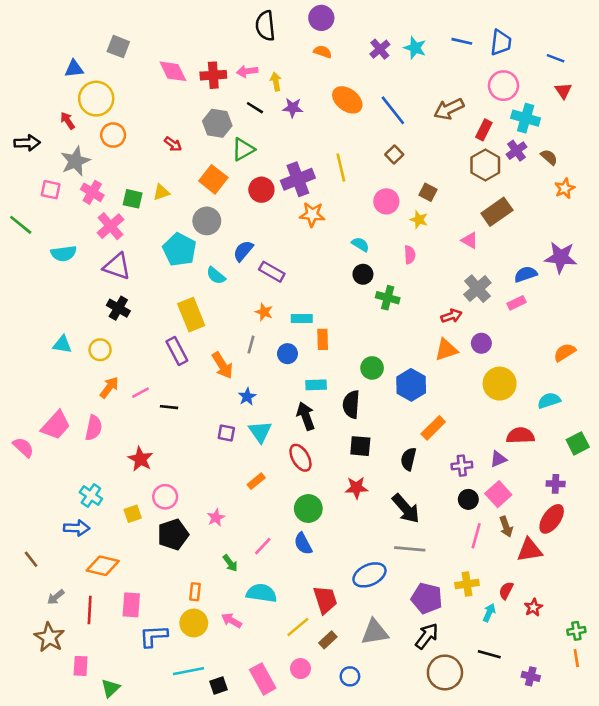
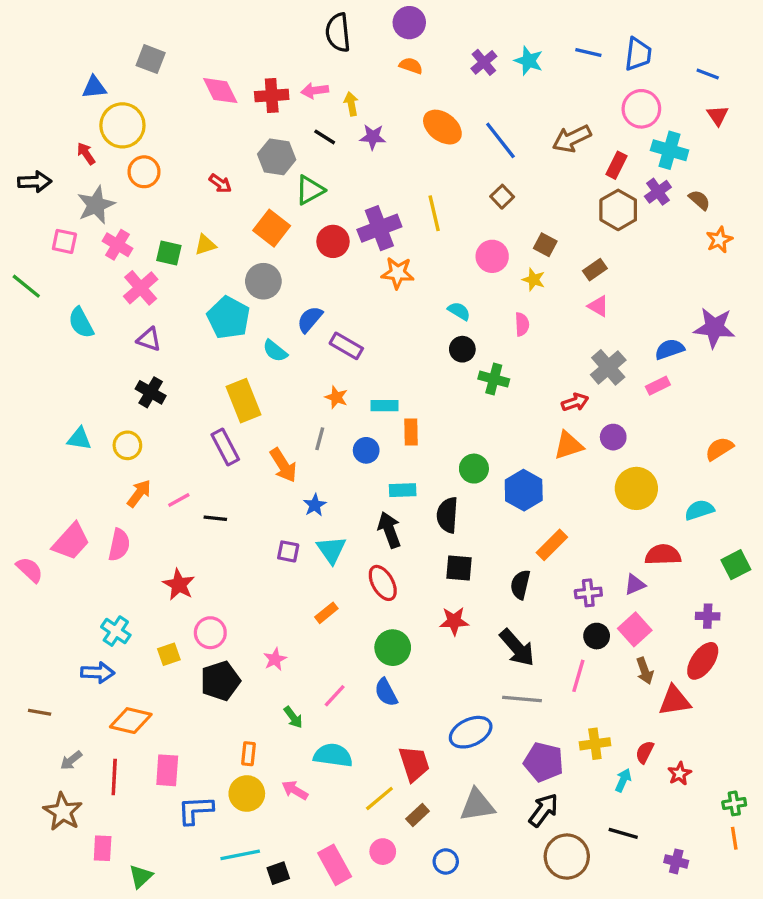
brown rectangle: (497, 212) -> (595, 270), moved, size x0.6
cyan semicircle: (64, 253) -> (81, 323), turned 70
purple triangle: (117, 266) -> (149, 339), size x0.7
pink line: (476, 536) -> (578, 676), moved
brown line: (31, 559) -> (40, 712), turned -42

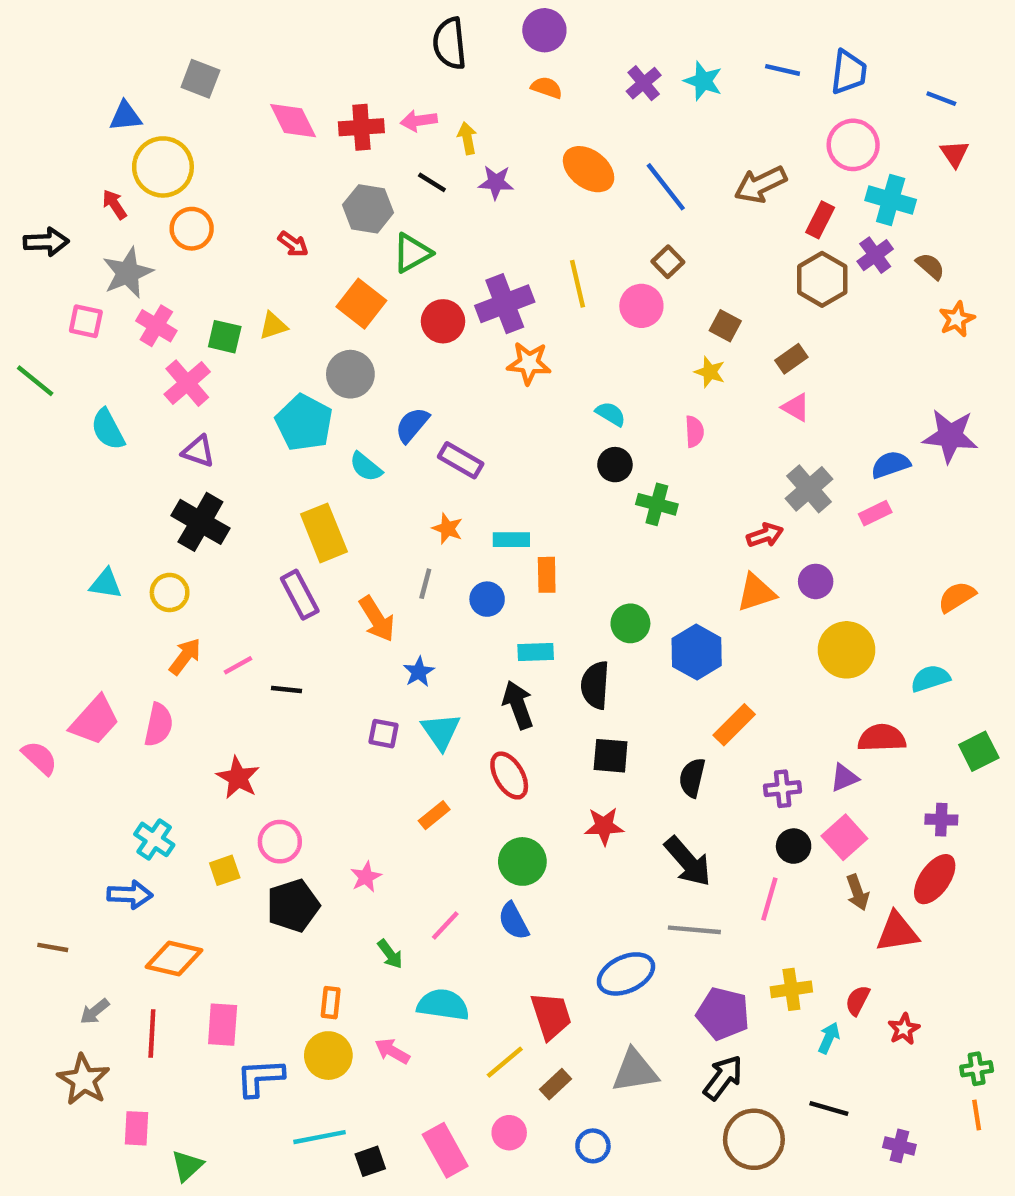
pink circle: (492, 256) -> (641, 306), moved
black cross: (151, 392) -> (200, 522), size x1.4

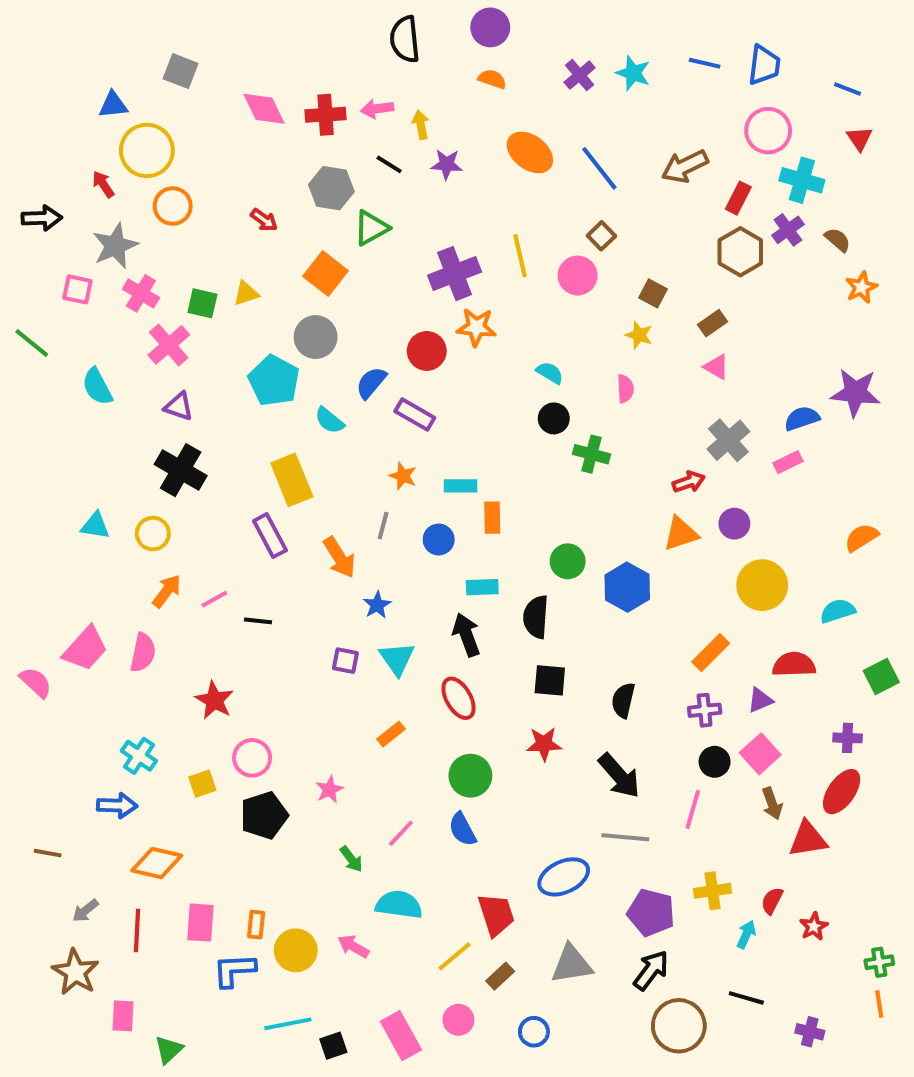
red circle: (443, 321) -> (427, 351), moved
orange rectangle: (734, 725) -> (711, 653), moved
orange rectangle: (331, 1003) -> (256, 925), moved

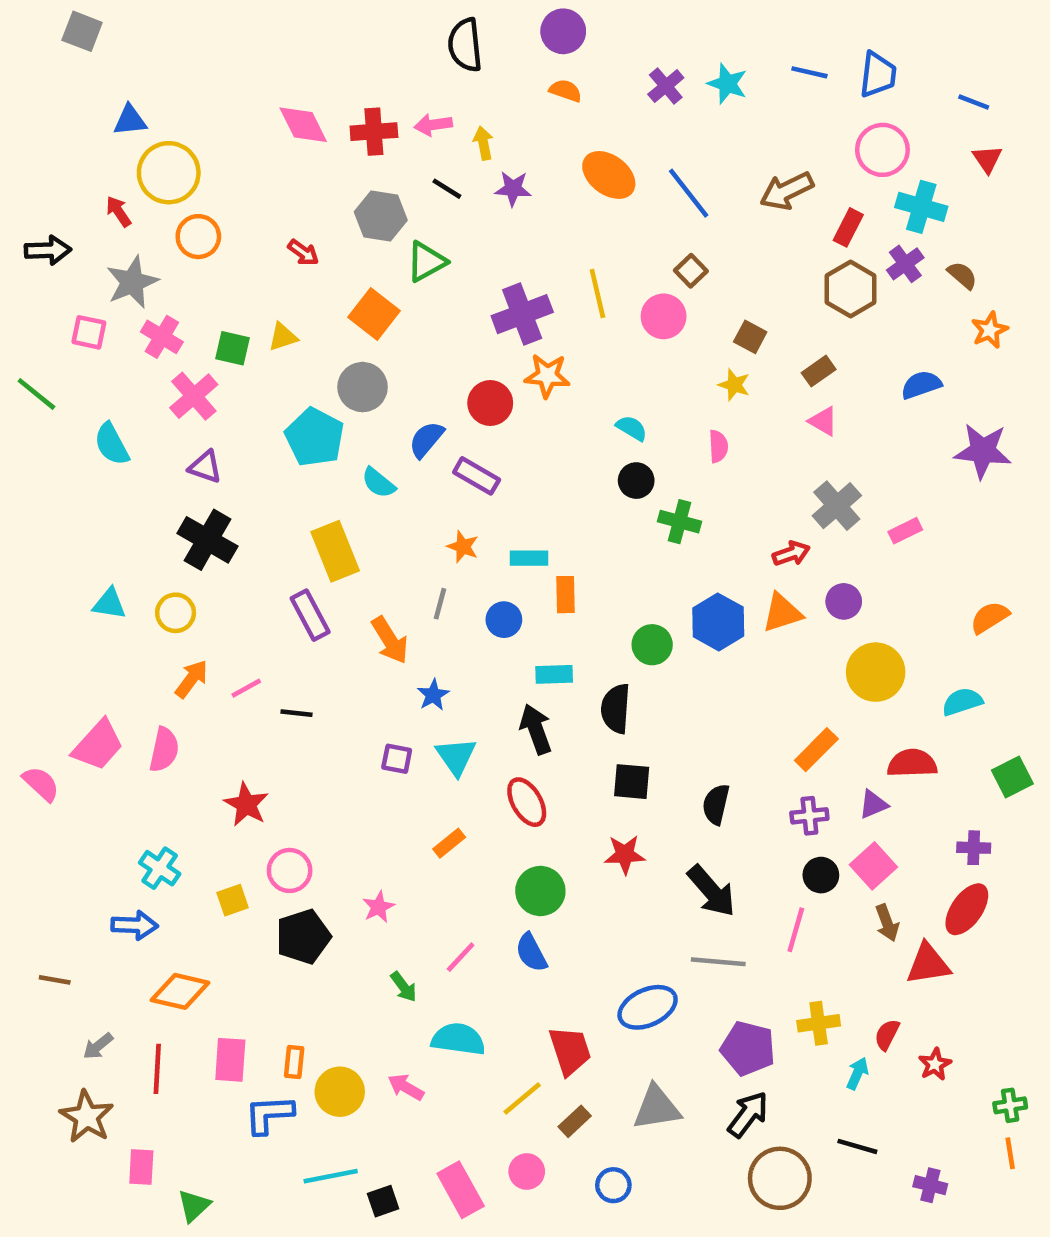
gray square: (181, 71) -> (82, 31), moved
blue semicircle: (802, 418) -> (921, 385), moved
blue hexagon: (627, 587) -> (718, 622), moved

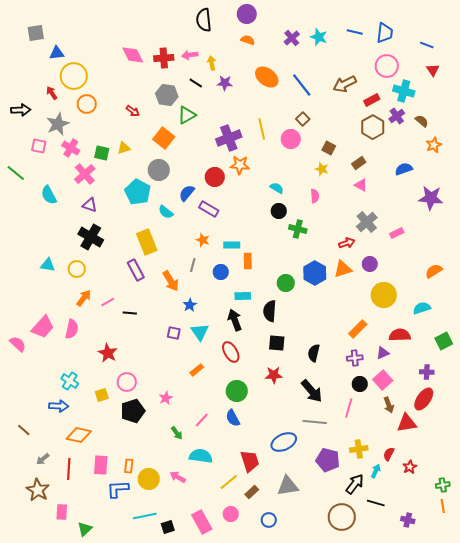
gray square: (82, 31) -> (36, 33), moved, turned -30
red rectangle: (848, 227) -> (372, 100), turned 35
brown line: (55, 980) -> (24, 430), turned 32
black arrow: (748, 1114) -> (355, 484), moved

